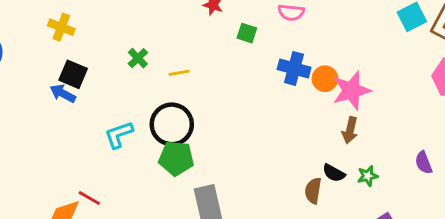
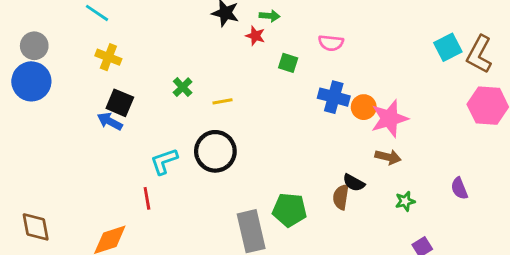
brown arrow: (350, 130) -> (388, 157), turned -90
green pentagon: (176, 158) -> (290, 210), moved
black semicircle: (334, 173) -> (354, 183), moved
brown semicircle: (313, 191) -> (341, 197), moved
red line: (89, 198) -> (147, 198), moved, turned 50

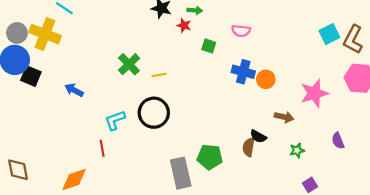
yellow cross: (108, 57) -> (45, 34), moved, size x1.6
green cross: (183, 87) -> (129, 64), size x1.5
black square: (120, 103) -> (31, 76), moved
pink star: (389, 118) -> (314, 93), moved

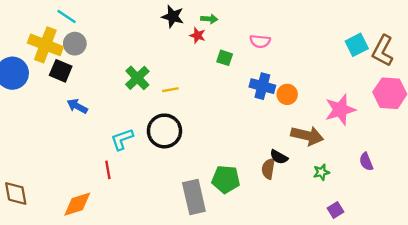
gray circle: (17, 33) -> (75, 44), moved
black square: (31, 76) -> (61, 71), moved
brown arrow: (284, 117) -> (307, 136), size x1.5

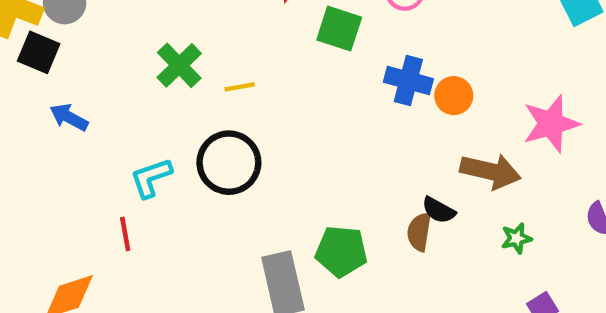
green square: (225, 58) -> (339, 29), size x1.5

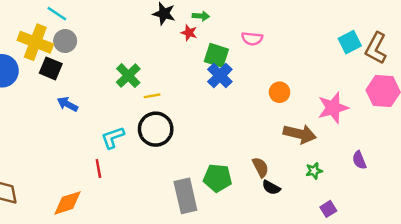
blue cross: (408, 80) -> (220, 76), moved, turned 30
yellow line: (240, 87) -> (152, 96), moved
black semicircle: (439, 210) -> (271, 187), moved
brown semicircle: (419, 232) -> (260, 167), turned 144

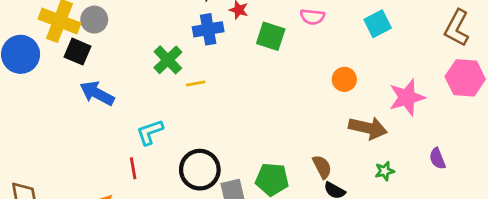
cyan square: (350, 42) -> (378, 24), moved
blue cross: (220, 76) -> (208, 29), moved, turned 35
blue arrow: (68, 104) -> (97, 93), size x1.4
black circle: (156, 129) -> (200, 170), moved

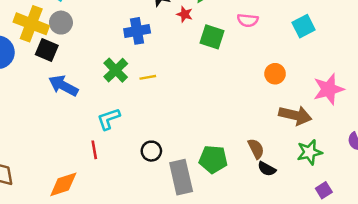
blue cross: (208, 29) -> (137, 31), moved
green cross: (168, 60) -> (116, 70), moved
black circle: (200, 170) -> (151, 151), size x0.6
green star: (385, 171) -> (310, 152), size x1.5

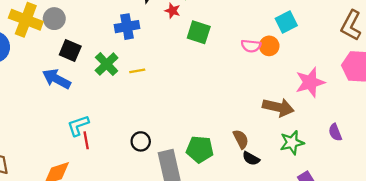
pink semicircle: (248, 20) -> (251, 46), moved
black square: (47, 50) -> (70, 50), moved
orange circle: (275, 74) -> (269, 46), moved
cyan L-shape: (109, 119) -> (78, 126), moved

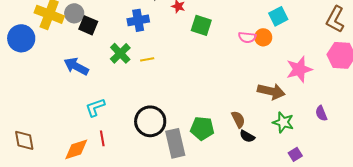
black square: (70, 50) -> (88, 25), moved
red line: (86, 140) -> (102, 138), moved
black circle: (141, 141) -> (150, 121), size x1.8
green star: (292, 143) -> (283, 122), turned 30

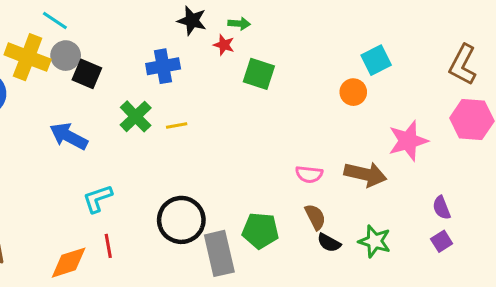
pink semicircle: (247, 37) -> (309, 174), moved
green star: (283, 122) -> (375, 241), moved
purple square: (295, 154) -> (442, 241), moved

